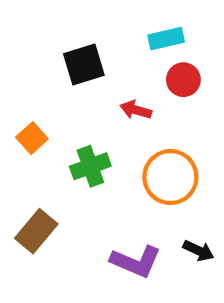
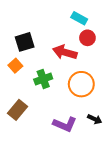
cyan rectangle: (166, 39) -> (79, 18), turned 42
black square: (84, 65) -> (25, 42), moved
red arrow: (136, 110) -> (65, 52), size x1.6

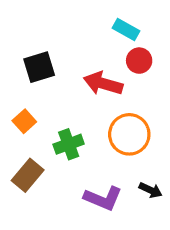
orange square: (15, 66) -> (24, 121), moved
green cross: (43, 79) -> (69, 144), moved

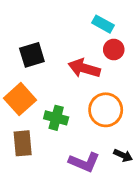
orange square: (24, 121) -> (20, 99), size x1.6
green cross: (69, 144) -> (56, 118), turned 35
brown rectangle: (28, 175) -> (23, 143), turned -45

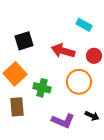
cyan rectangle: (103, 24) -> (84, 25), moved
red circle: (114, 50) -> (94, 56), moved

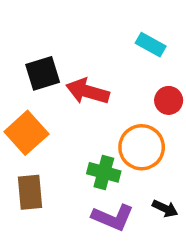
red arrow: (63, 51) -> (88, 91), moved
green cross: (42, 88) -> (104, 172), moved

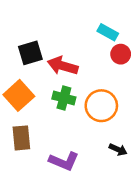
red circle: (169, 100) -> (121, 54), moved
green cross: (104, 172) -> (64, 98), moved
purple L-shape: (113, 217) -> (64, 161), moved

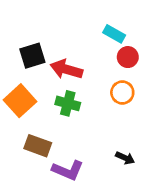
orange circle: (101, 106) -> (122, 93), moved, size x0.7
brown rectangle: (21, 138) -> (38, 146), moved, turned -65

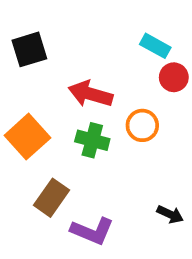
black square: (32, 56) -> (29, 49), moved
orange circle: (122, 93) -> (142, 125), moved
brown rectangle: (38, 146) -> (52, 198), turned -75

